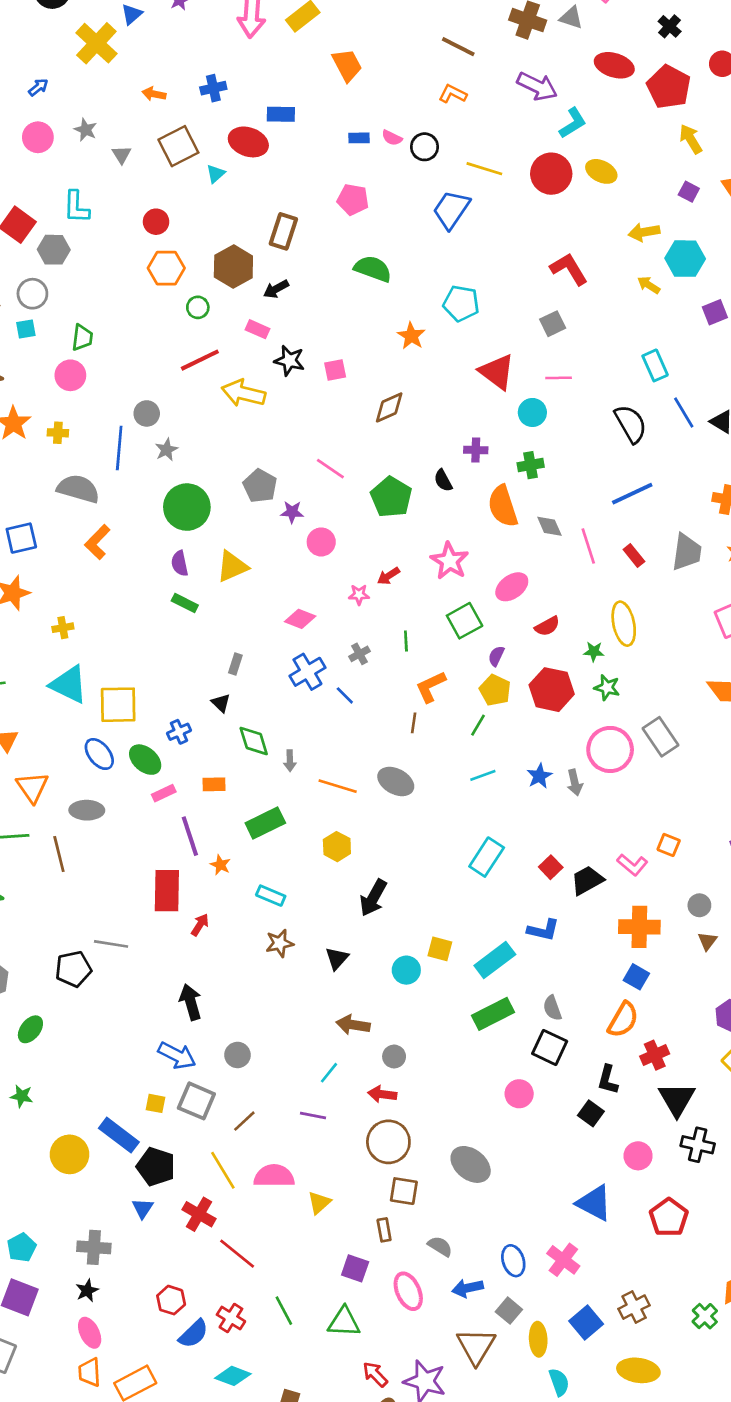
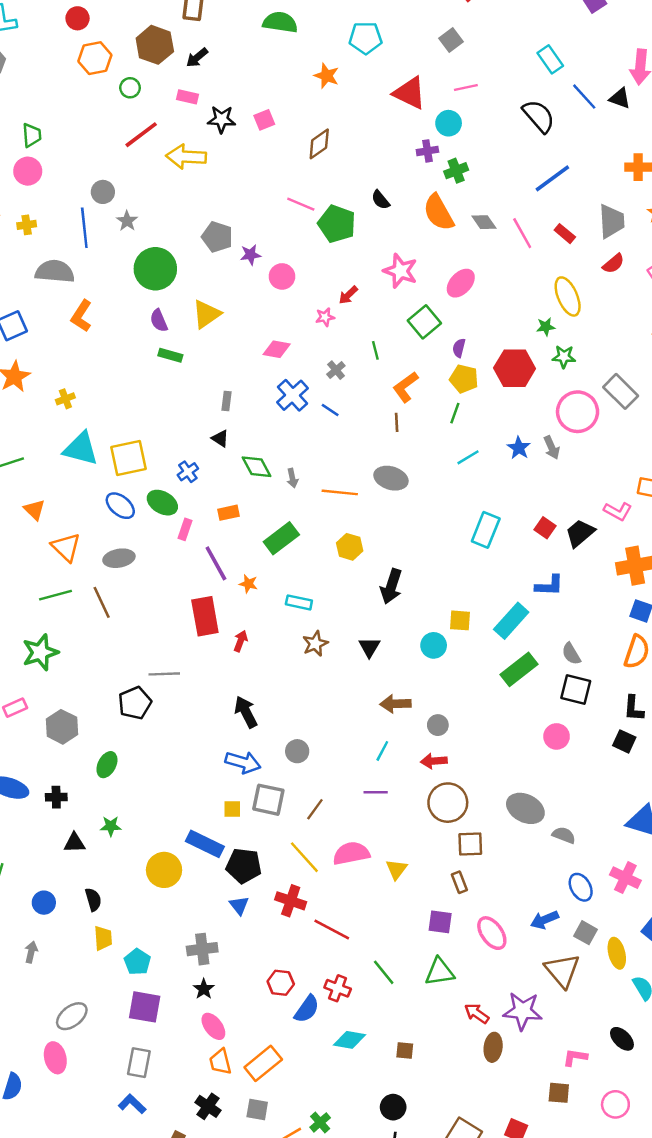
purple cross: (476, 450) -> (427, 151), moved
pink line: (330, 469) -> (301, 204), moved
red semicircle: (547, 626) -> (613, 264), moved
pink rectangle: (164, 793) -> (185, 529), turned -35
gray semicircle: (440, 1246) -> (564, 835), moved

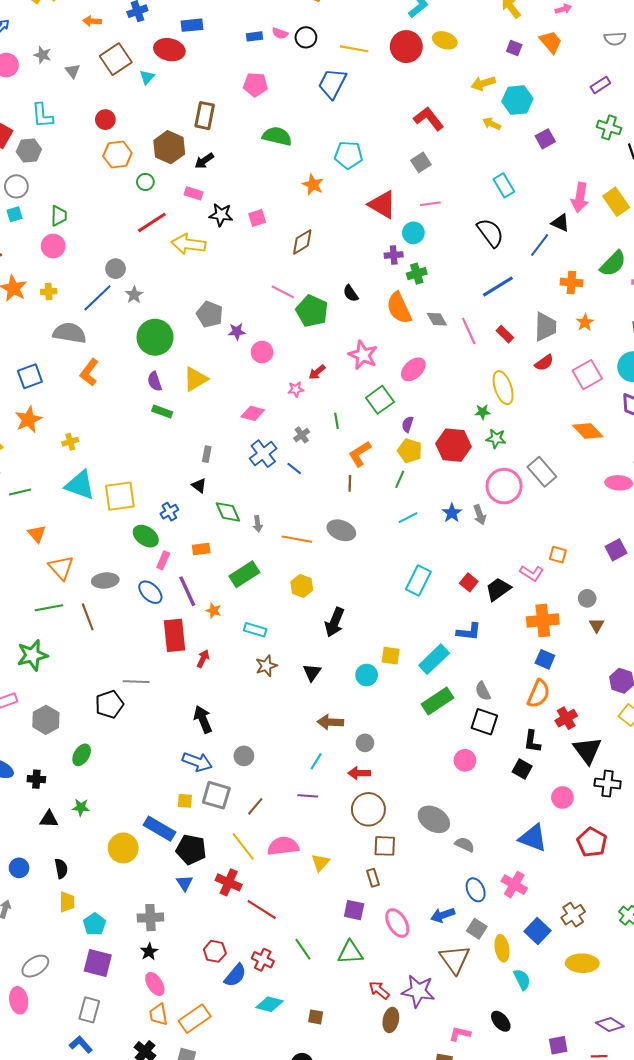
blue line: (584, 97) -> (540, 245), moved, turned 75
blue line: (84, 228) -> (97, 298), turned 48
blue ellipse: (120, 506) -> (150, 592), moved

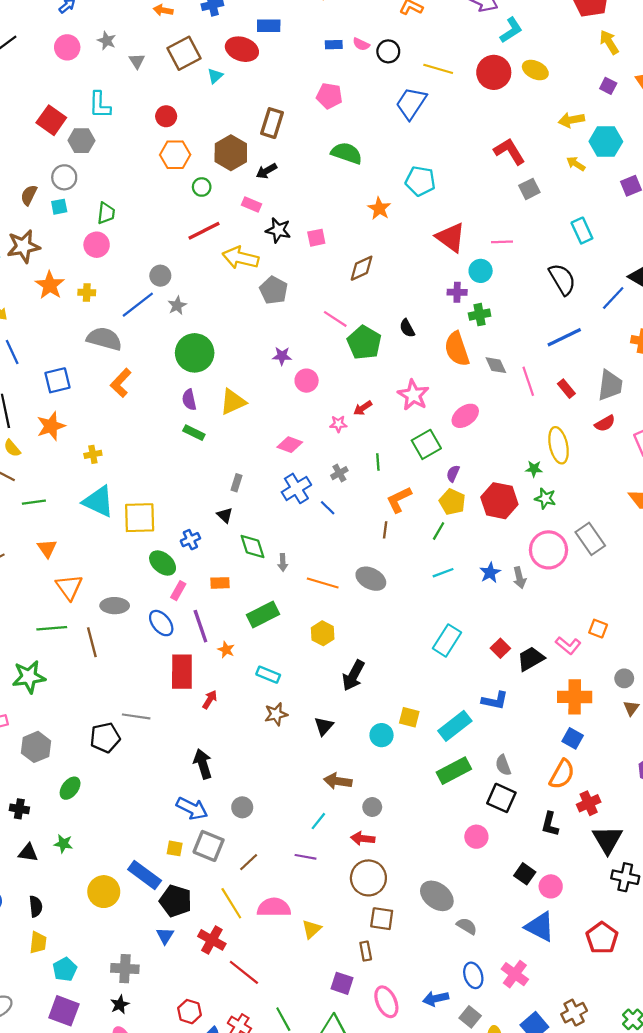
gray square: (421, 162) -> (529, 189), moved
gray pentagon: (210, 314) -> (274, 290), moved
black square: (522, 769) -> (525, 874), moved
pink circle: (562, 797) -> (551, 886), moved

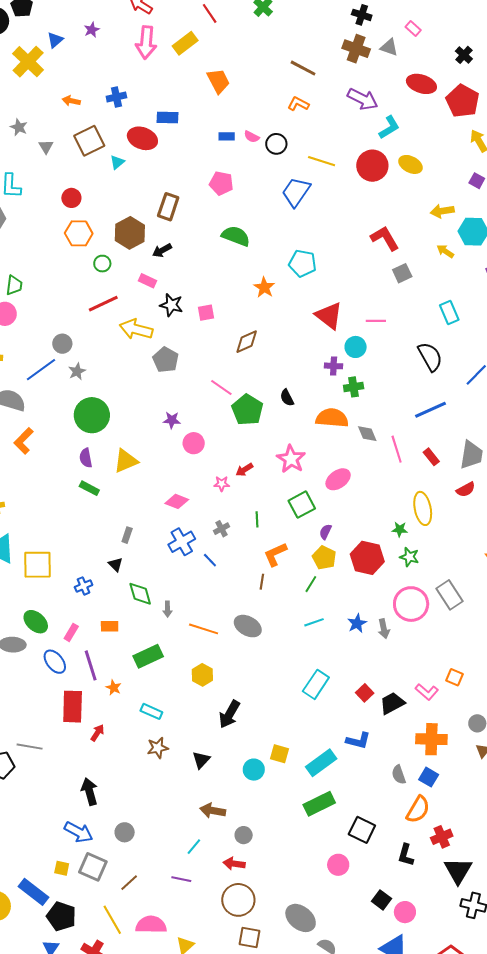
orange semicircle: (457, 349) -> (332, 418), turned 112
green ellipse: (163, 563) -> (36, 622), moved
gray semicircle: (503, 765) -> (399, 775), moved

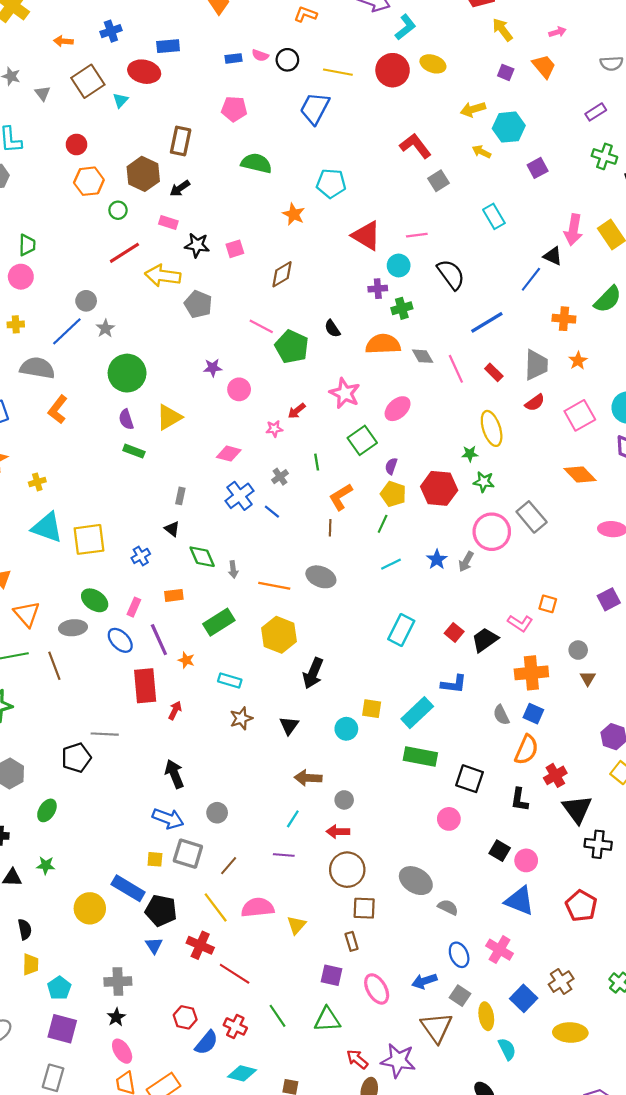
black semicircle: (430, 357) -> (451, 274), moved
gray arrow: (384, 629) -> (466, 562), turned 48
yellow hexagon: (202, 675) -> (279, 635), size x1.5
green rectangle: (319, 804) -> (420, 757), turned 44

